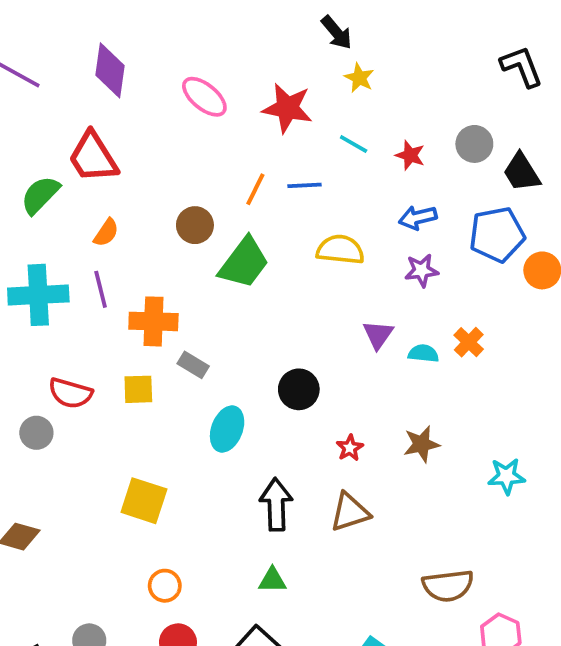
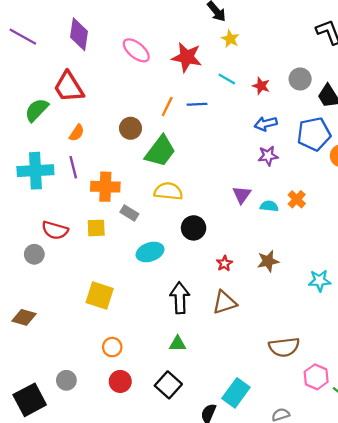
yellow semicircle: (340, 250) -> (168, 191), moved
cyan ellipse: (227, 429) -> (150, 252), turned 50

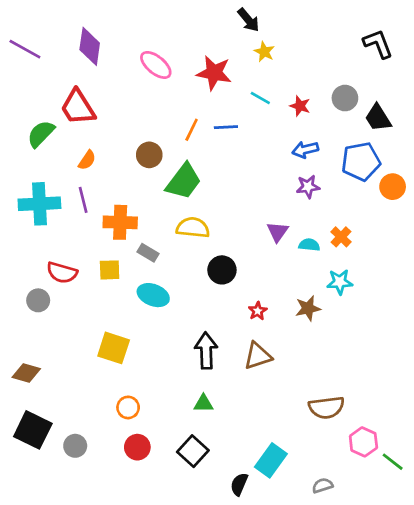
cyan ellipse: (150, 252) -> (153, 295), moved, turned 40
cyan star: (320, 281) -> (340, 282), moved
black square: (30, 400) -> (33, 430), moved, turned -36

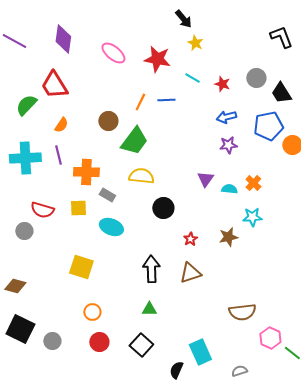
cyan rectangle: (271, 460) -> (200, 352), turned -60

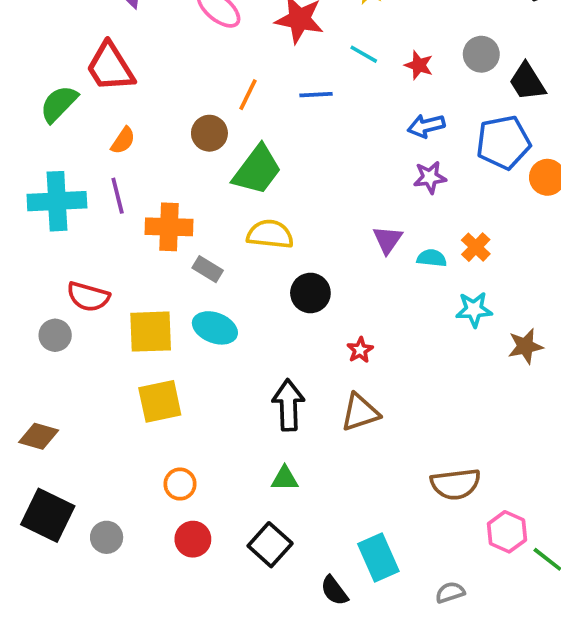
orange line: (140, 102) -> (248, 95), moved
yellow square: (78, 208) -> (151, 332), moved, size x1.5
brown star: (228, 237) -> (525, 346), moved
yellow square: (81, 267) -> (160, 401), turned -30
black semicircle: (176, 370) -> (334, 591), turned -60

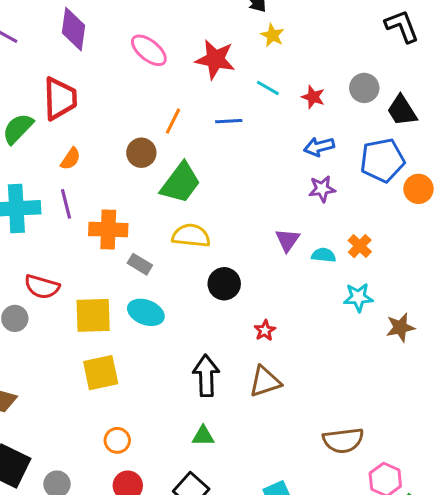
red trapezoid: (110, 67) -> (60, 98), turned -150

